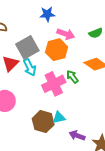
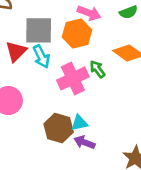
gray square: (27, 47) -> (39, 30), turned 30
purple arrow: (77, 135) -> (84, 142), moved

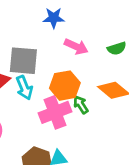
orange hexagon: (77, 33) -> (65, 86), moved

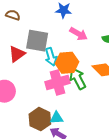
cyan arrow: (24, 88) -> (51, 57), moved
green arrow: (81, 105) -> (78, 79), size x1.5

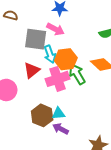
pink arrow: (79, 34) -> (55, 29), moved
red triangle: (17, 54) -> (32, 70), moved

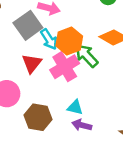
gray square: (36, 39) -> (28, 25), turned -30
cyan triangle: (58, 113) -> (75, 107), turned 32
brown hexagon: (42, 115) -> (38, 117), moved

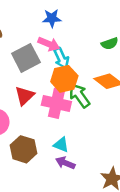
cyan arrow: (49, 39) -> (61, 58), moved
pink cross: (65, 67) -> (56, 103), turned 36

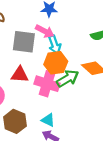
gray square: (26, 58) -> (24, 42), turned 30
green arrow: (79, 95) -> (68, 78), turned 90
red triangle: (25, 96) -> (20, 75), turned 42

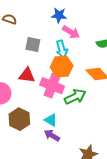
pink arrow: (45, 31) -> (71, 32), moved
gray square: (24, 42) -> (33, 45), size x0.7
green arrow: (68, 78) -> (75, 97), moved

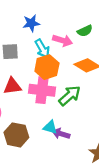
blue star: (59, 15) -> (31, 23), moved
pink arrow: (71, 32) -> (63, 40), moved
purple arrow: (52, 135) -> (61, 134), moved

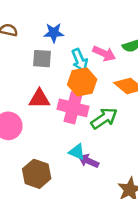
blue star: (31, 23) -> (54, 33), moved
brown hexagon: (16, 135) -> (37, 174), moved

